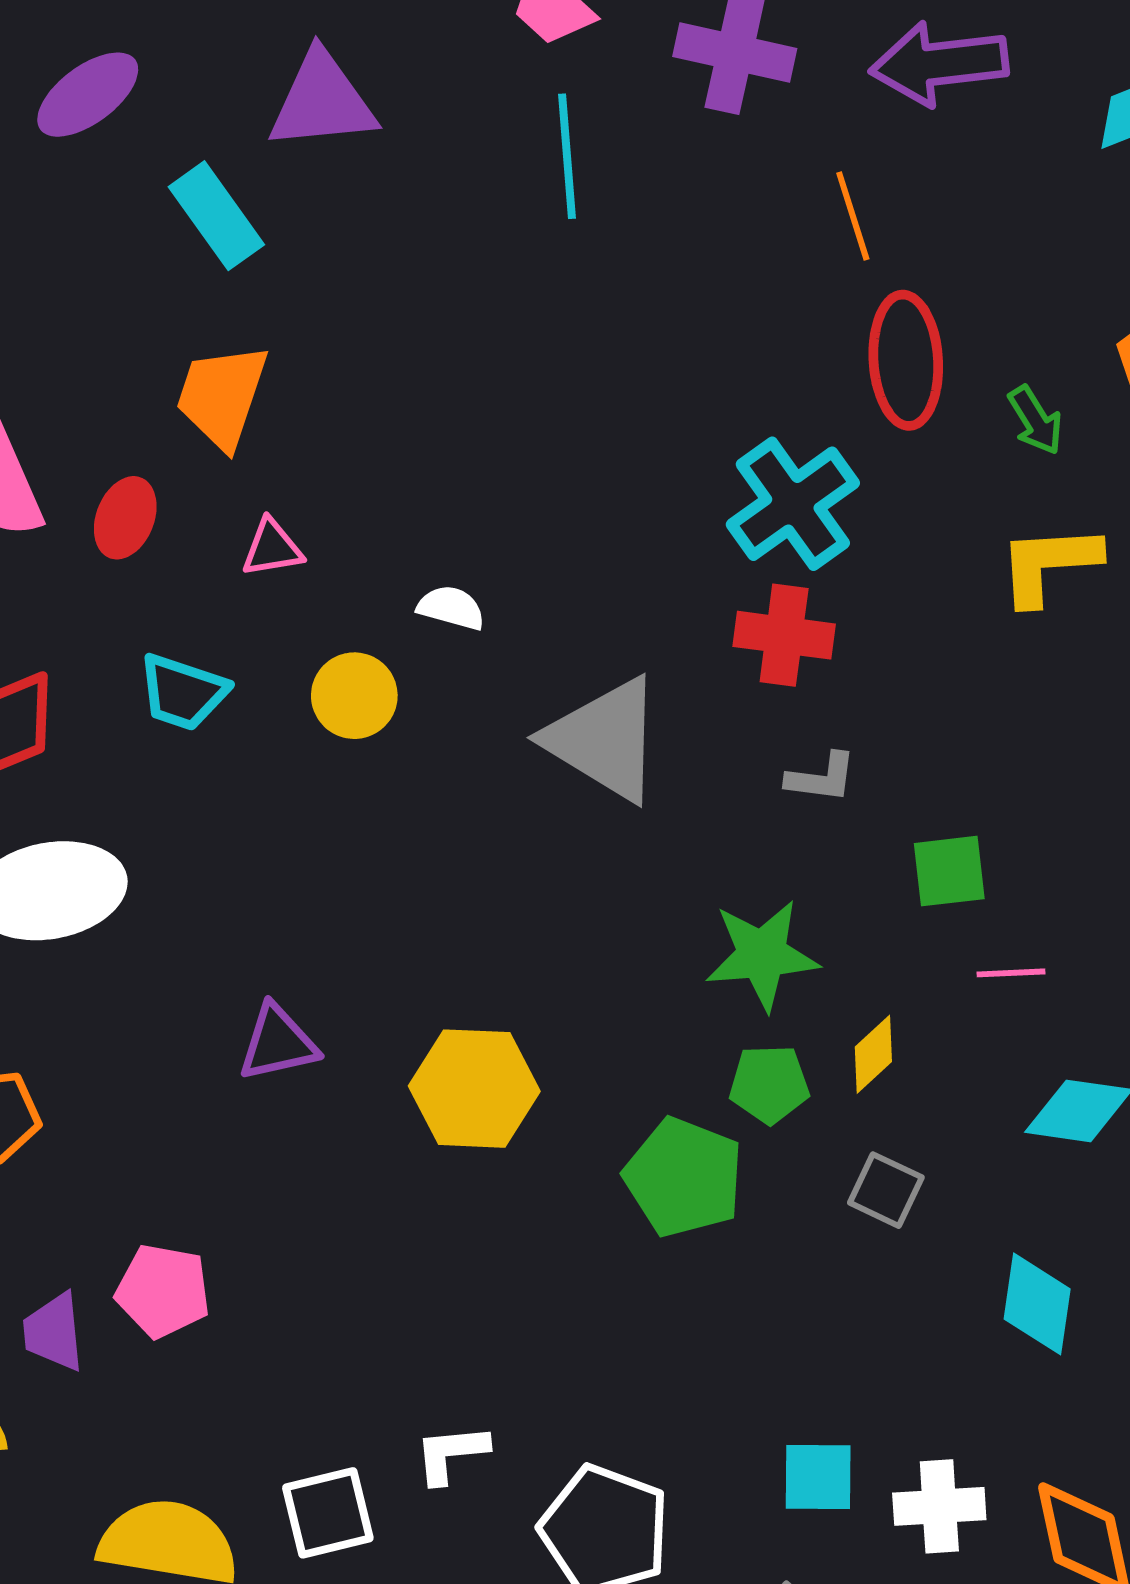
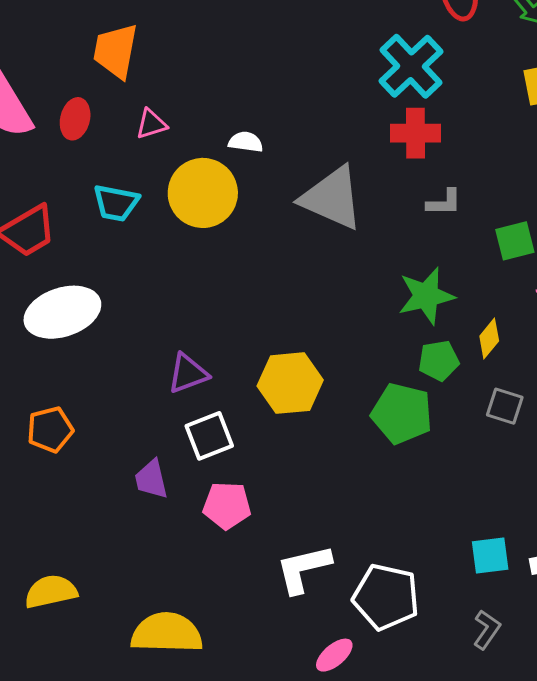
yellow circle: (354, 696) -> (203, 193), size x1.6
pink pentagon: (163, 1291) -> (227, 505), moved
purple trapezoid: (54, 1332) -> (151, 479), moved
white L-shape: (451, 1454) -> (303, 569), size x1.5
white square: (328, 1513) -> (209, 436), moved

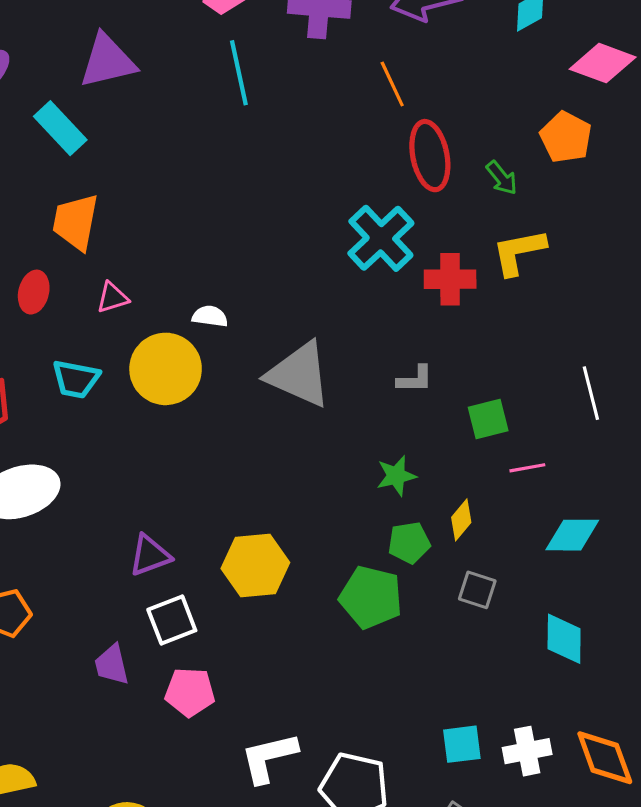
red cross: (415, 133) -> (450, 279), moved
green star: (426, 296) -> (396, 476), size x0.7

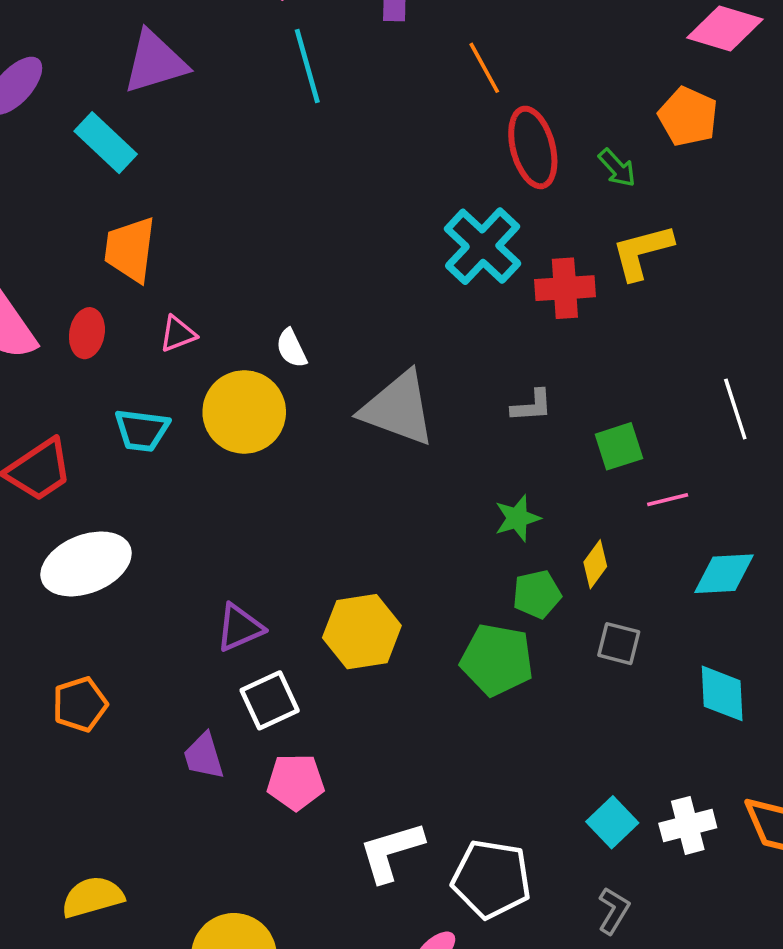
white semicircle: (210, 316) -> (291, 348), turned -120
cyan square: (462, 744) -> (612, 822), turned -33

